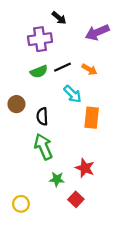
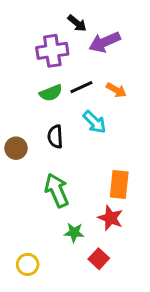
purple arrow: (97, 32) -> (105, 42), moved
brown circle: (16, 104) -> (16, 148), moved
black semicircle: (42, 116) -> (55, 137), moved
orange rectangle: (92, 118) -> (119, 185), moved

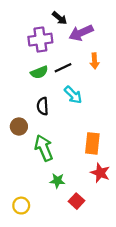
orange arrow: (116, 90) -> (95, 61), moved, turned 56
brown circle: (16, 148) -> (19, 126), moved
red star: (110, 218) -> (100, 173), moved

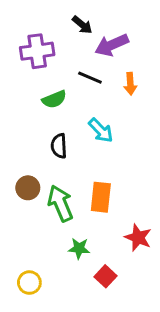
purple cross: (40, 40) -> (37, 51), moved
black line: (63, 68) -> (90, 78), moved, turned 48
brown circle: (19, 126) -> (28, 188), moved
orange rectangle: (92, 143) -> (101, 197), moved

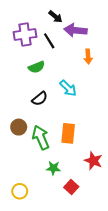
purple arrow: (112, 45) -> (75, 30), turned 30
black line: (90, 78) -> (49, 41), moved, turned 35
black semicircle: (59, 146) -> (40, 99), turned -126

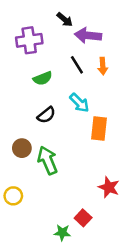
black line: (49, 41) -> (77, 65), moved
orange rectangle: (68, 133) -> (99, 129), moved
green star: (53, 168) -> (62, 233), moved
yellow circle: (20, 191) -> (13, 196), moved

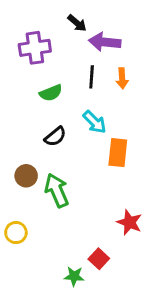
black line: (77, 65) -> (92, 77), turned 36

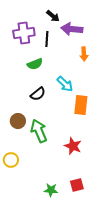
black line: (92, 77) -> (47, 39), moved
red star: (129, 222) -> (73, 146), moved
red square: (99, 259) -> (77, 185), moved, turned 32

